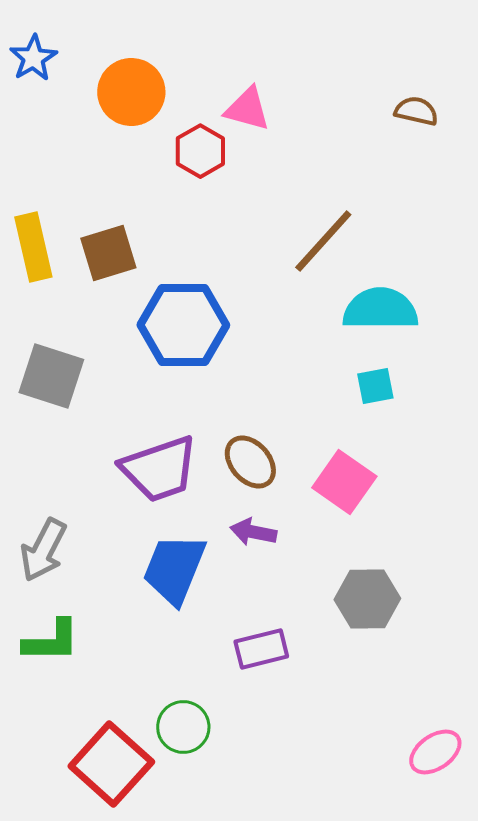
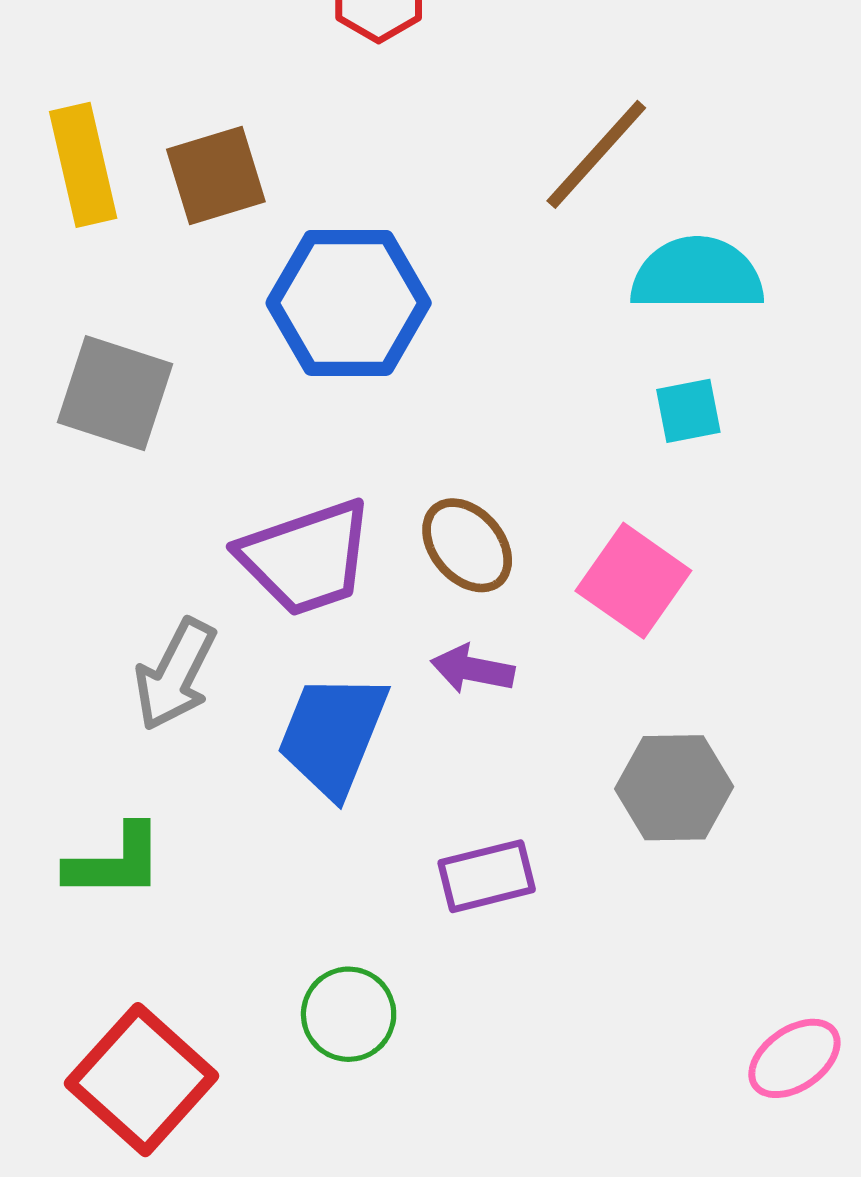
gray arrow: (43, 550) -> (175, 674), moved
red square: (111, 764) -> (142, 1080), moved

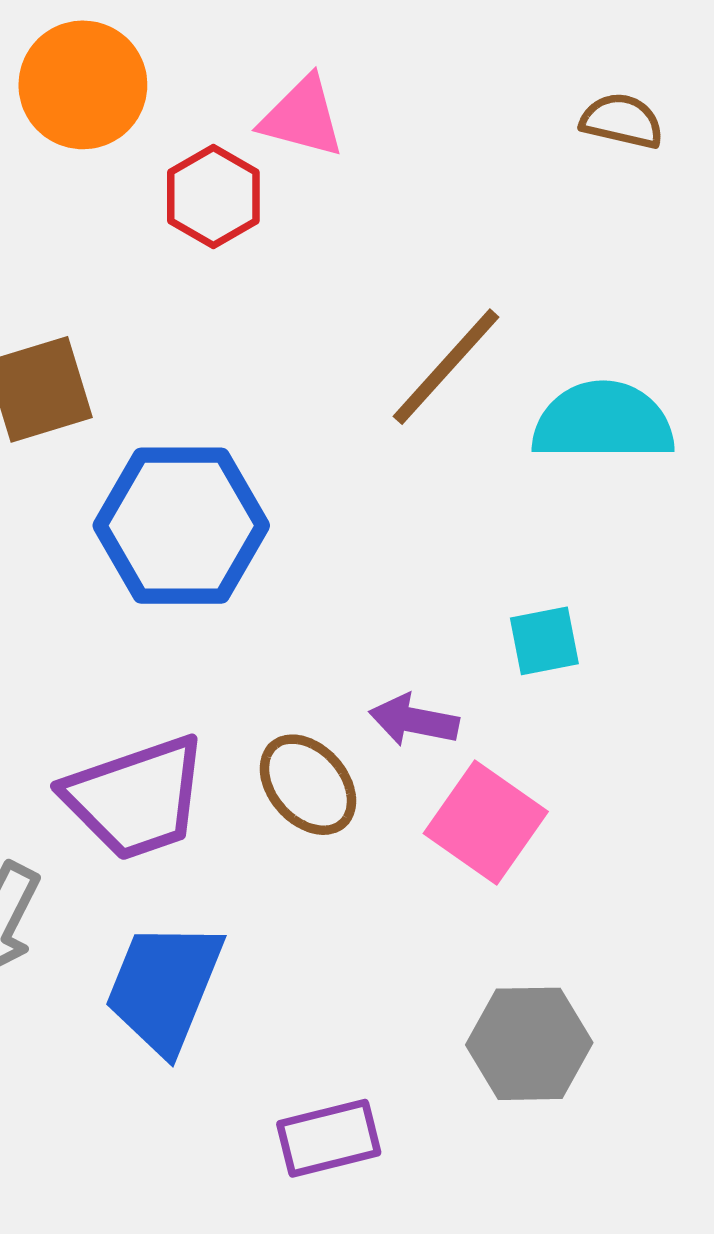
cyan semicircle: (697, 275) -> (603, 422), moved
purple arrow: (472, 669) -> (414, 720), moved

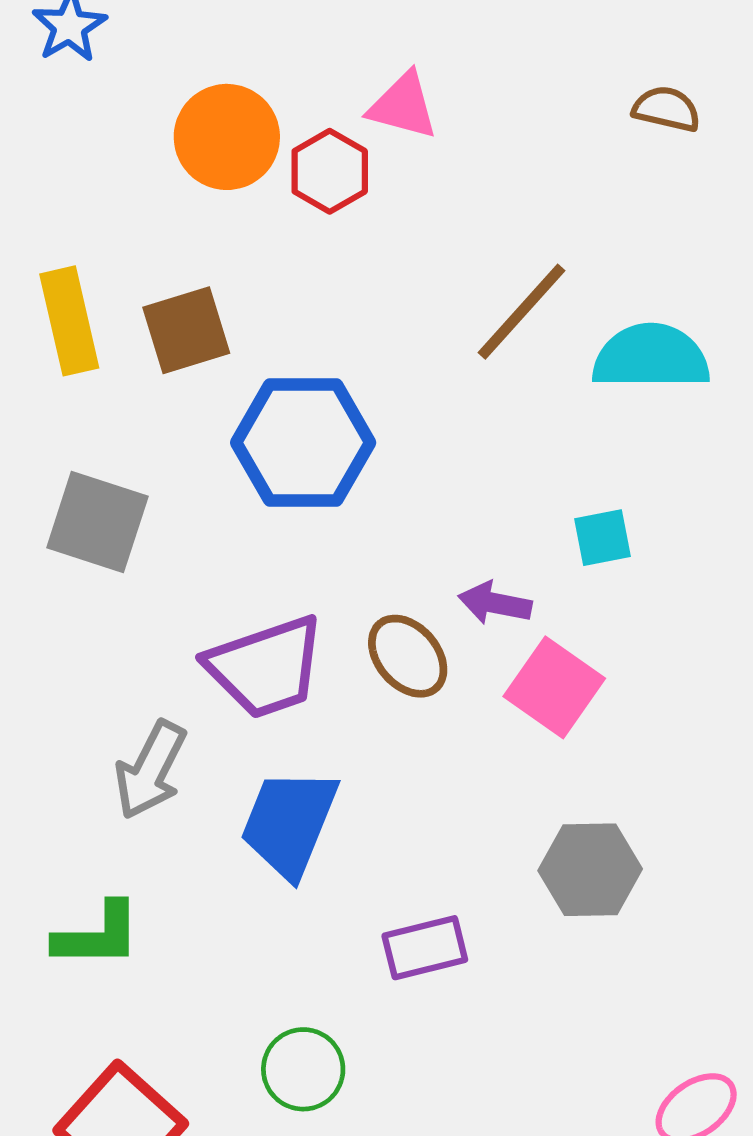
orange circle: (83, 85) -> (227, 137), moved

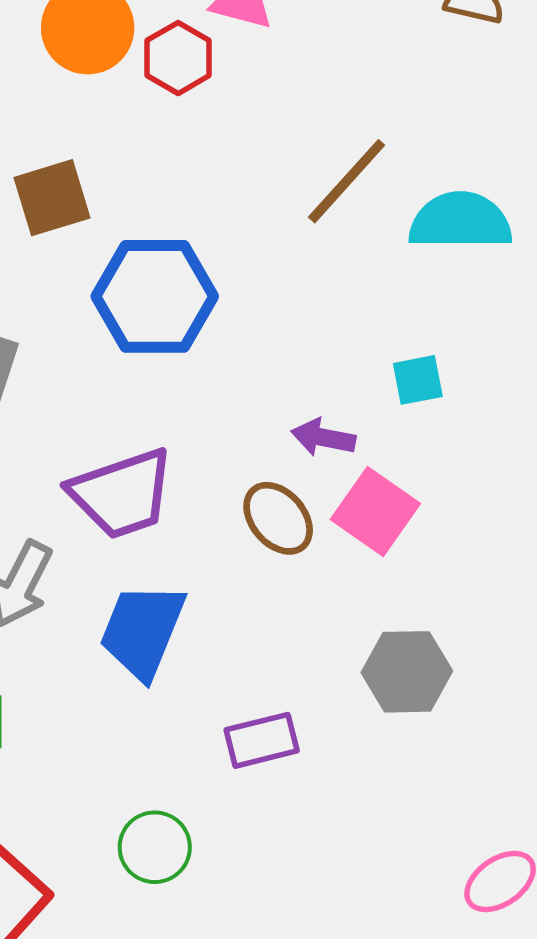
brown ellipse: (408, 656) -> (278, 518), moved

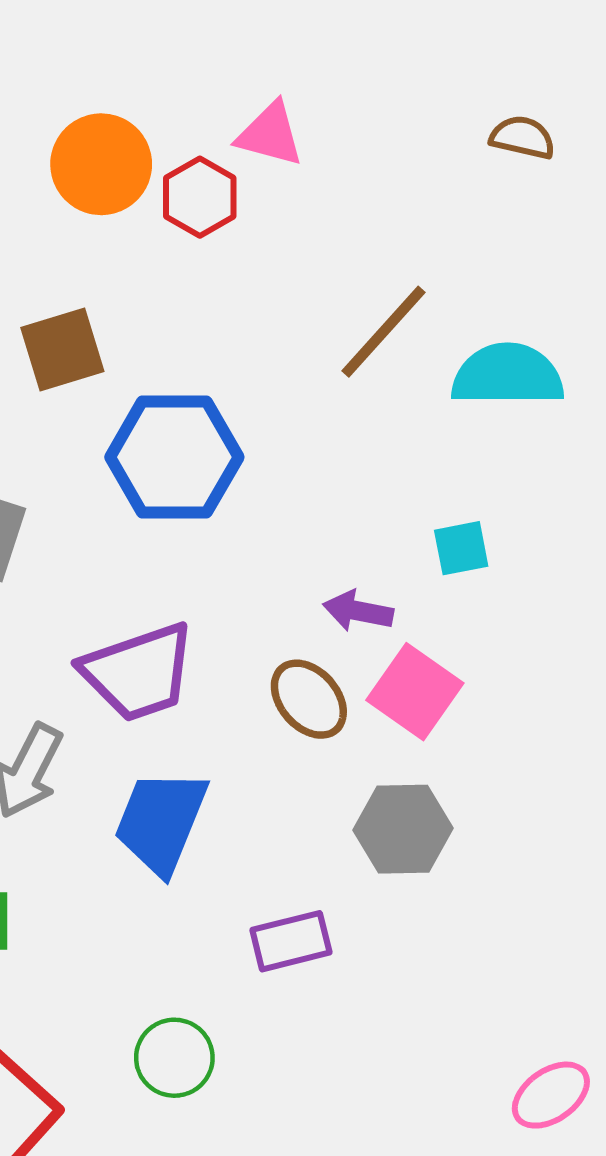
gray hexagon: (407, 672) -> (403, 829), moved

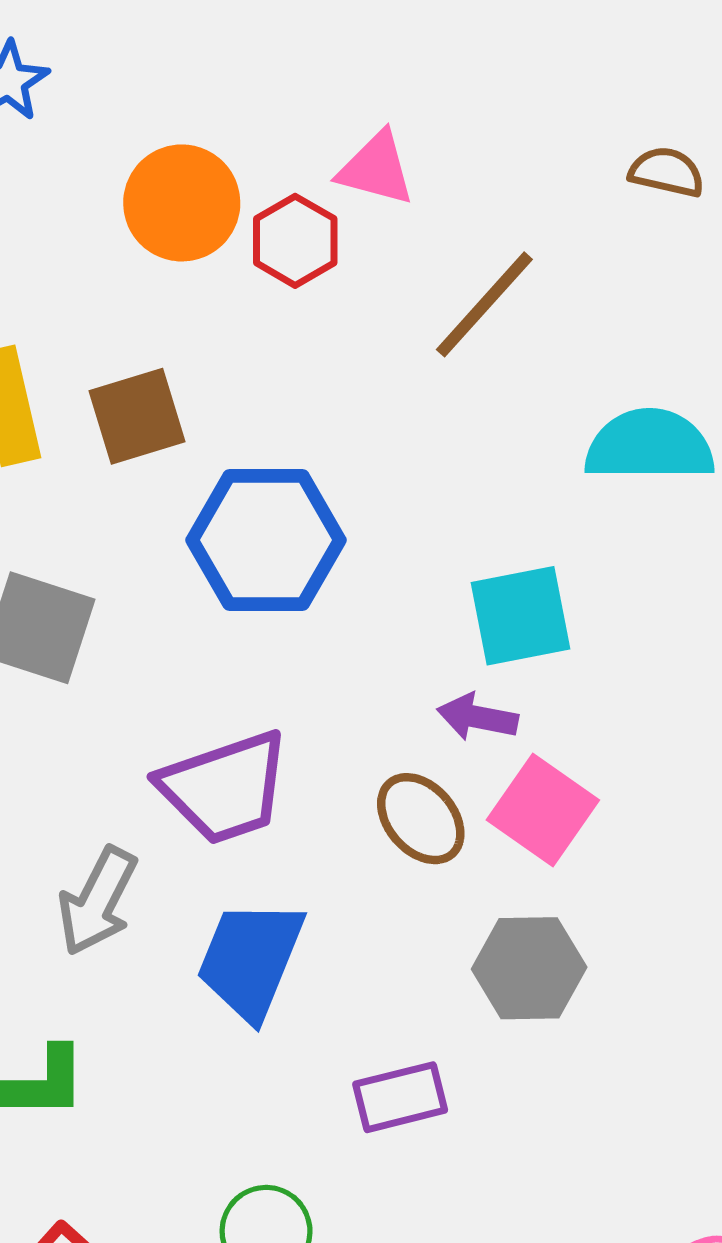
brown line: (384, 332) -> (484, 304), moved
cyan square: (461, 548) -> (521, 616), moved, size x1.6

